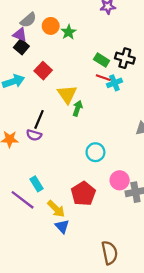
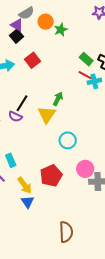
yellow triangle: (67, 94) -> (47, 115), moved

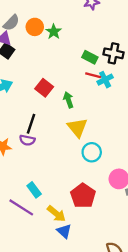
red square: (33, 60) -> (44, 88), moved
green arrow: (58, 99) -> (68, 100), moved, turned -32
yellow triangle: (47, 115) -> (77, 128), moved

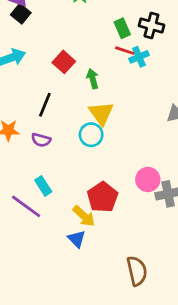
green rectangle: (90, 57) -> (122, 28), turned 35
purple semicircle: (27, 140) -> (41, 140), moved
cyan circle: (92, 152) -> (91, 135), moved
yellow arrow: (56, 214) -> (84, 216), moved

